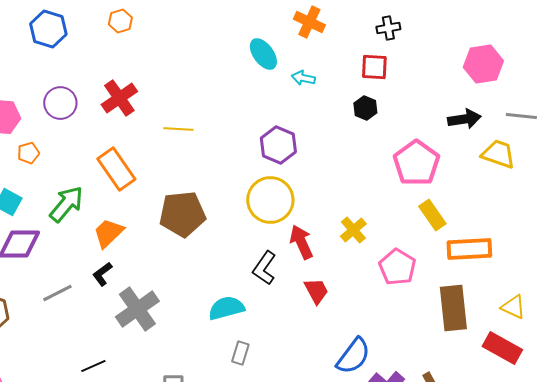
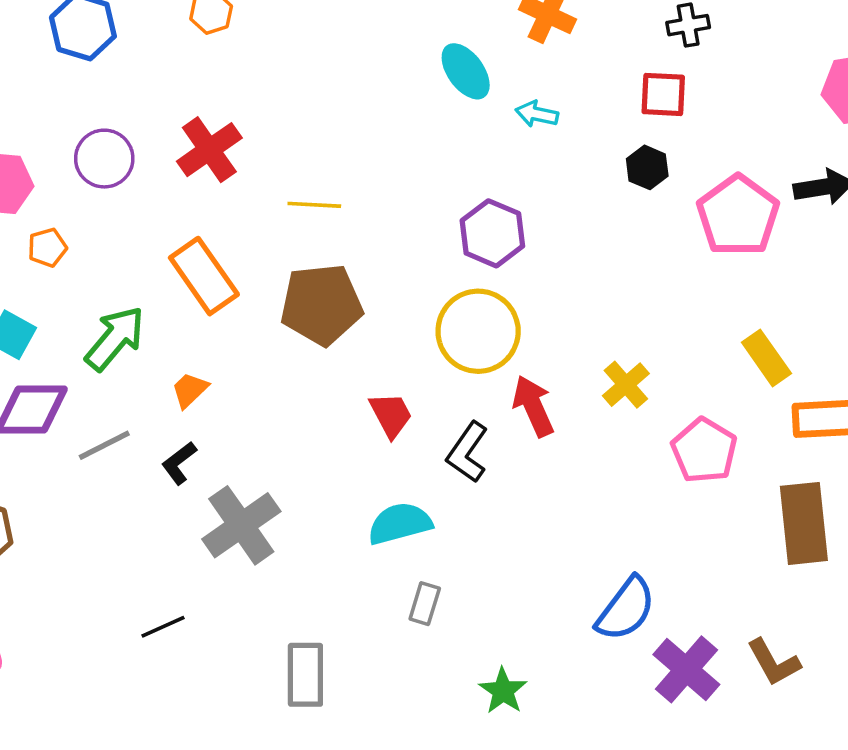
pink pentagon: (416, 163) -> (738, 216), moved
brown pentagon: (182, 214) -> (321, 305), moved
orange trapezoid: (108, 233) -> (190, 390), size x0.7
red trapezoid: (316, 291) -> (391, 415), moved
gray line: (57, 293) -> (104, 445), moved

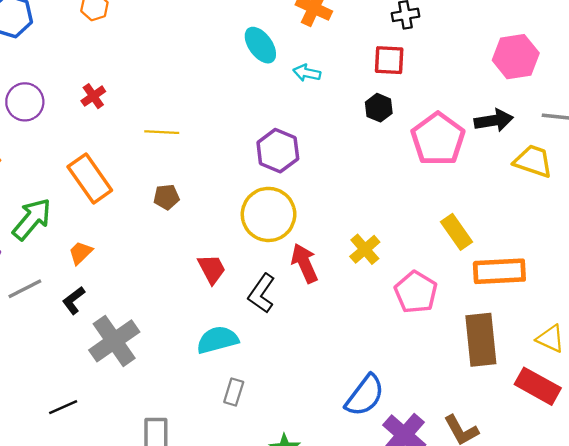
red cross: (209, 150) -> (93, 96), size x0.6
brown pentagon: (321, 305) -> (166, 197), size x0.5

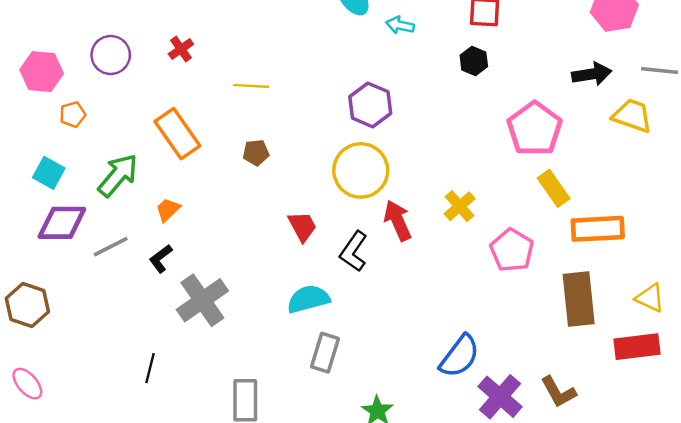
pink pentagon: (438, 139) -> (535, 129), moved
red rectangle: (538, 386) -> (637, 347), turned -36
gray rectangle: (234, 392) -> (325, 353), size x1.4
black line: (63, 407) -> (150, 368), turned -52

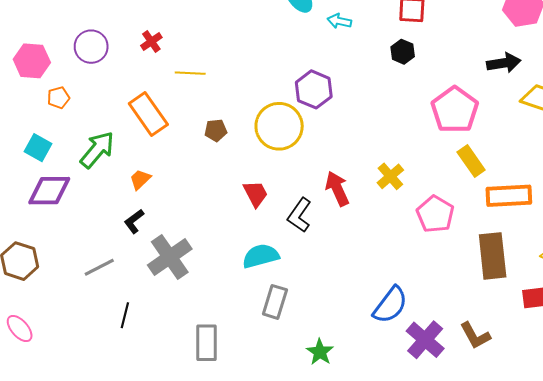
yellow line: (251, 86) -> (190, 73), moved
yellow circle: (361, 170) -> (279, 126), moved
gray line: (111, 247) -> (99, 267), moved

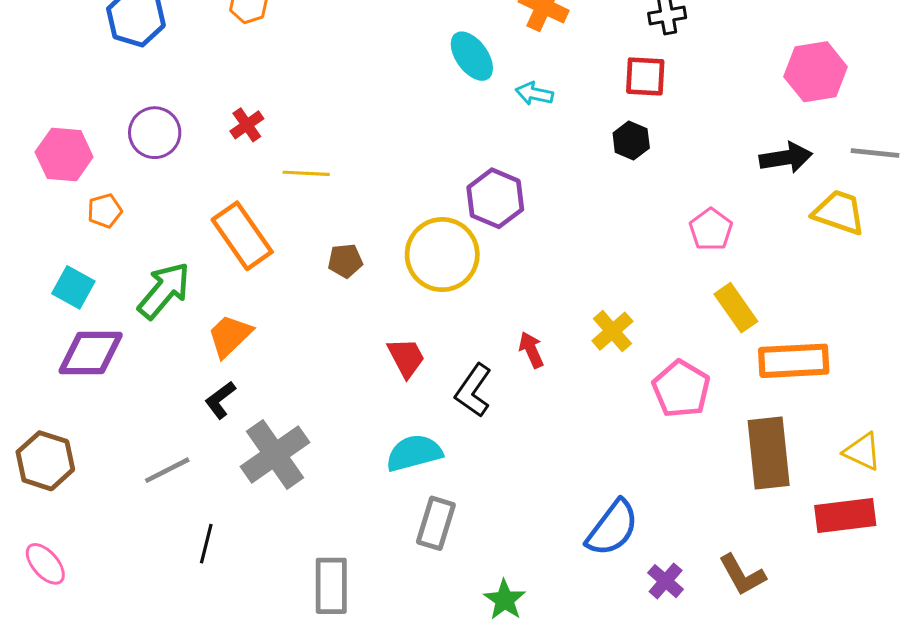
pink pentagon: (455, 110) -> (711, 230), size x0.6
orange trapezoid: (140, 179) -> (230, 336), size x1.4
red arrow: (337, 189) -> (531, 350), size x0.7
purple cross: (425, 340) -> (666, 581), size x0.6

